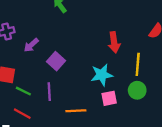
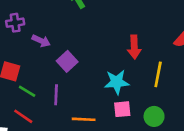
purple arrow: (31, 45) -> (41, 41), turned -119
green circle: (137, 90) -> (154, 116), moved

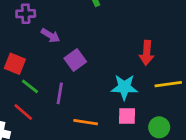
yellow line: (158, 74) -> (168, 84), turned 65

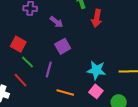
purple arrow: (50, 35) -> (56, 22), moved
red arrow: (147, 53) -> (97, 18), moved
pink square: (127, 116) -> (96, 91), turned 32

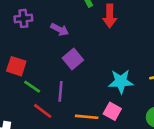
red line: (20, 80) -> (43, 111), moved
pink square: (96, 91) -> (112, 111), moved

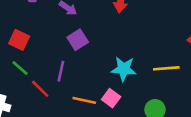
green line: (32, 87) -> (20, 68), moved

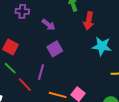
cyan star: (124, 69) -> (102, 46), moved

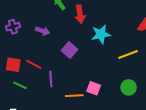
purple square: (55, 49) -> (70, 50), moved
red line: (25, 85) -> (34, 64), moved

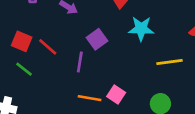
purple line: (51, 79) -> (80, 62), moved

